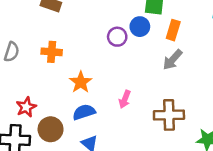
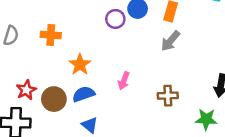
brown cross: (169, 115) -> (168, 96), size x0.7
brown circle: (51, 129) -> (54, 99), moved

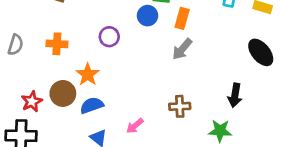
purple circle: (115, 19) -> (109, 37), moved
pink arrow: (124, 81) -> (135, 126), moved, turned 30
brown circle: (54, 99) -> (63, 93), moved

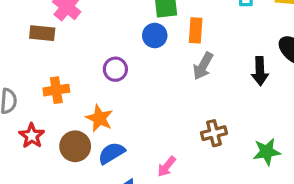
black arrow: (235, 95) -> (260, 71), moved
red star: (32, 102) -> (32, 136), moved

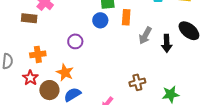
gray arrow: (203, 66) -> (145, 36), moved
red star: (32, 136) -> (30, 78), moved

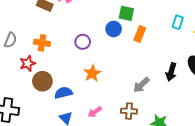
gray arrow: (145, 36) -> (141, 85), moved
orange star: (65, 72) -> (92, 73), moved
brown cross: (137, 82) -> (129, 111), moved

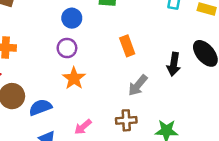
blue circle: (114, 29) -> (72, 18), moved
orange rectangle: (140, 34) -> (127, 46), moved, turned -35
purple circle: (83, 42) -> (67, 48), moved

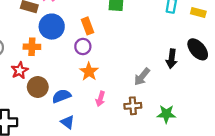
blue circle: (72, 18) -> (52, 27), moved, size x1.5
orange rectangle: (127, 46) -> (88, 26), moved
pink arrow: (83, 127) -> (100, 99), moved, turned -32

